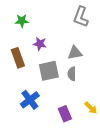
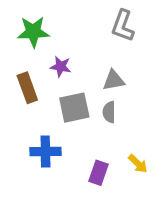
green star: (22, 21) -> (33, 32), size x1.5
blue cross: (30, 100) -> (45, 151), turned 36
purple rectangle: (65, 114) -> (99, 173), turned 42

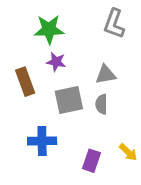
green star: (33, 32) -> (49, 29), moved

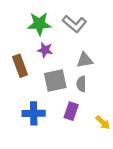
gray L-shape: (114, 24) -> (74, 24), moved, turned -70
purple rectangle: (91, 161) -> (71, 111), moved

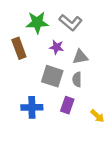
purple star: (45, 50) -> (57, 47), moved
brown rectangle: (20, 66) -> (19, 48), moved
gray square: (55, 81) -> (52, 76), turned 30

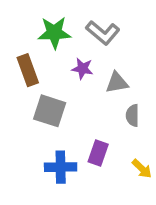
gray square: (52, 76) -> (50, 111), moved
gray semicircle: (77, 79) -> (132, 115), moved
blue cross: (32, 107) -> (61, 167), moved

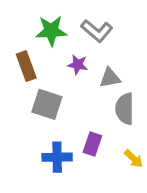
gray semicircle: (132, 115) -> (125, 109), size x1.5

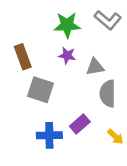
green star: (51, 31) -> (67, 25), moved
gray L-shape: (97, 31) -> (108, 20), moved
purple rectangle: (92, 144) -> (80, 124), turned 30

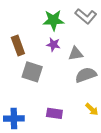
gray semicircle: (108, 94) -> (86, 75), turned 70
purple rectangle: (80, 124) -> (54, 113), moved, turned 49
blue cross: (49, 135) -> (14, 118), moved

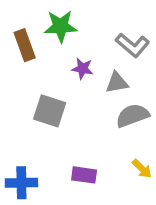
gray L-shape: (86, 16) -> (133, 45), moved
green star: (53, 20) -> (61, 26), moved
brown rectangle: (18, 46) -> (25, 45), moved

